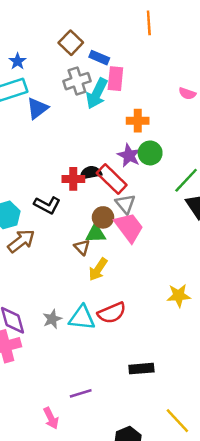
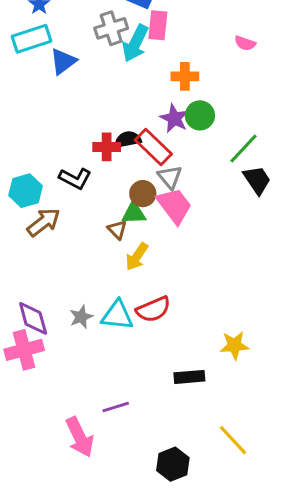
yellow star: (179, 295) -> (234, 345), moved
pink arrow: (51, 418) -> (80, 437), size x1.5

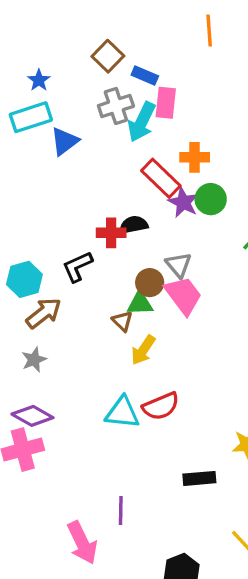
red rectangle: (153, 147) -> (161, 178), moved
black L-shape: (75, 179) -> (77, 267), turned 128
gray star: (81, 317) -> (34, 360), moved
purple diamond: (33, 318) -> (32, 416), turned -45
purple line: (116, 407) -> (121, 511), turned -72

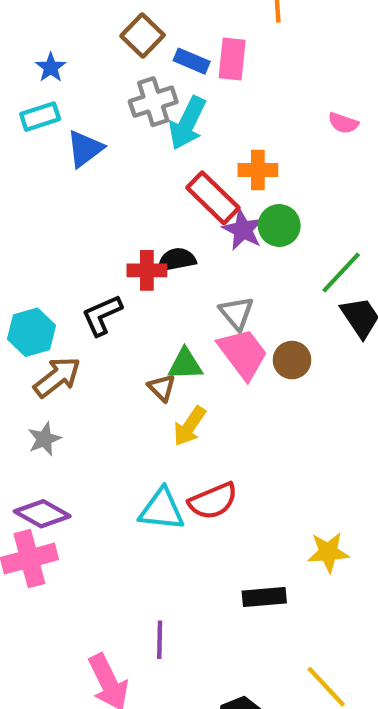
pink rectangle: (166, 103) -> (232, 59), moved
cyan rectangle: (31, 117) -> (40, 117), size x0.7
brown circle: (150, 283) -> (292, 360), moved

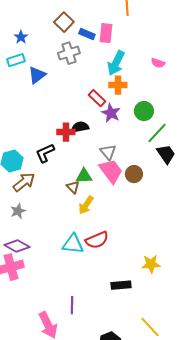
cyan arrow: (187, 123) -> (116, 63), moved
red rectangle: (213, 198) -> (97, 98), size x0.7
green circle: (279, 226) -> (144, 111), moved

